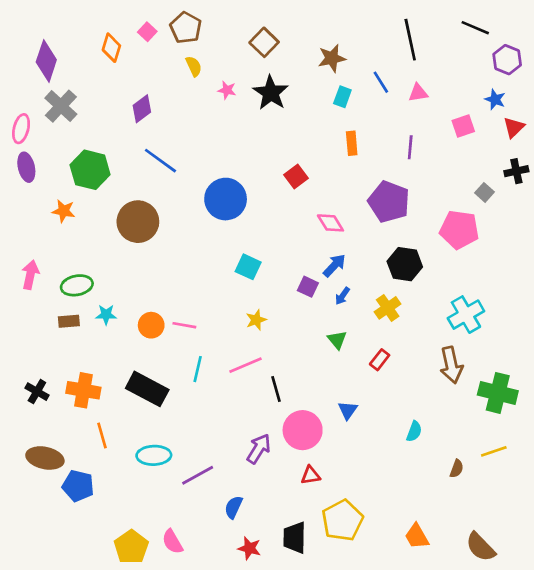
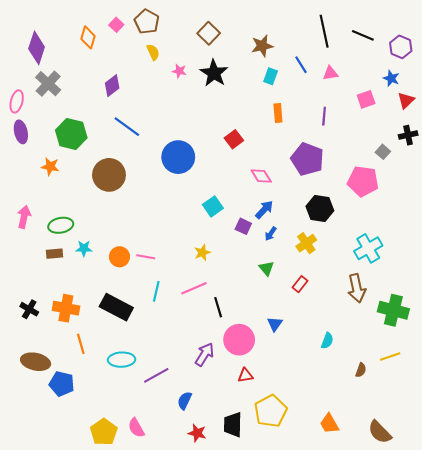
black line: (475, 28) -> (363, 35), moved
cyan square: (248, 267) -> (213, 206), moved, turned 30

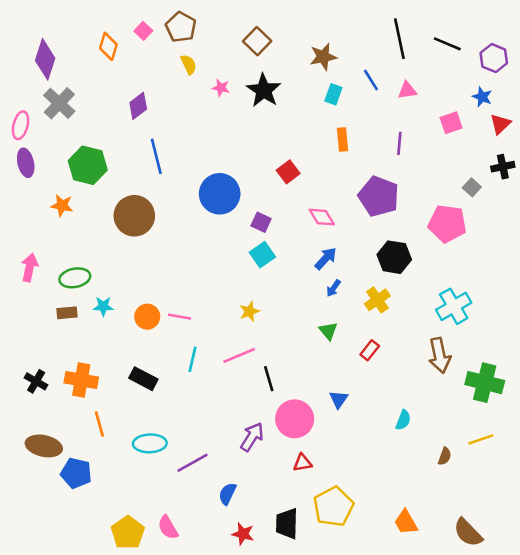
blue line: (127, 127) -> (156, 156), turned 40
purple square: (243, 226) -> (261, 222), moved
black rectangle: (116, 307) -> (143, 379), size x0.7

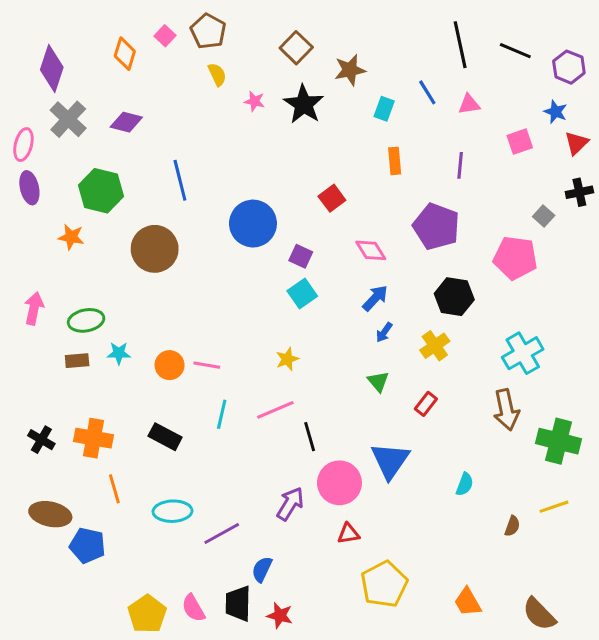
brown star: (323, 57) -> (350, 70), moved
purple diamond: (138, 106) -> (126, 122), moved, turned 52
blue triangle: (339, 399) -> (390, 461), size x1.8
black trapezoid: (287, 524) -> (238, 604), moved

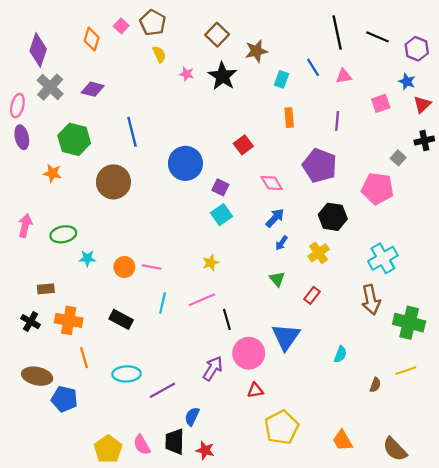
brown rectangle: (77, 361) -> (46, 289), moved

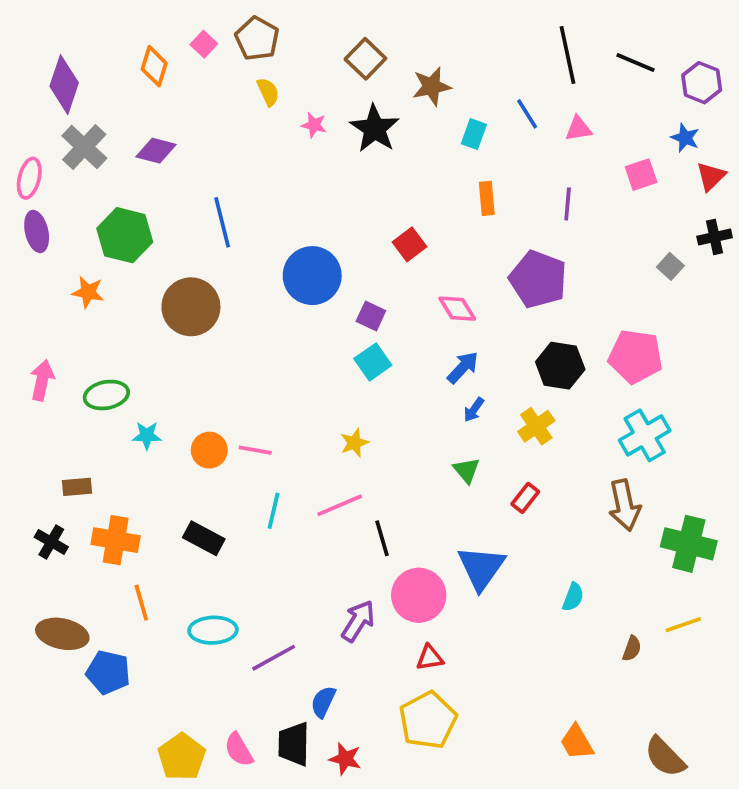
pink pentagon: (377, 188) -> (636, 356), moved
yellow pentagon: (281, 427) -> (428, 720), moved

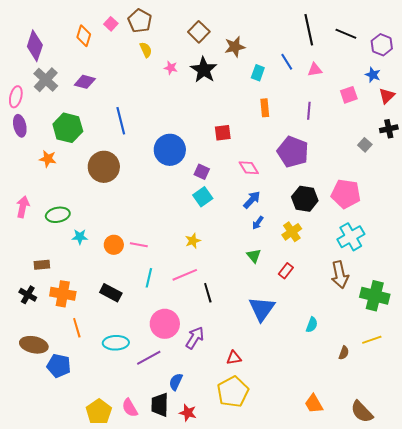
red square: (410, 244) -> (223, 133), turned 30
pink circle: (419, 595) -> (165, 324), moved

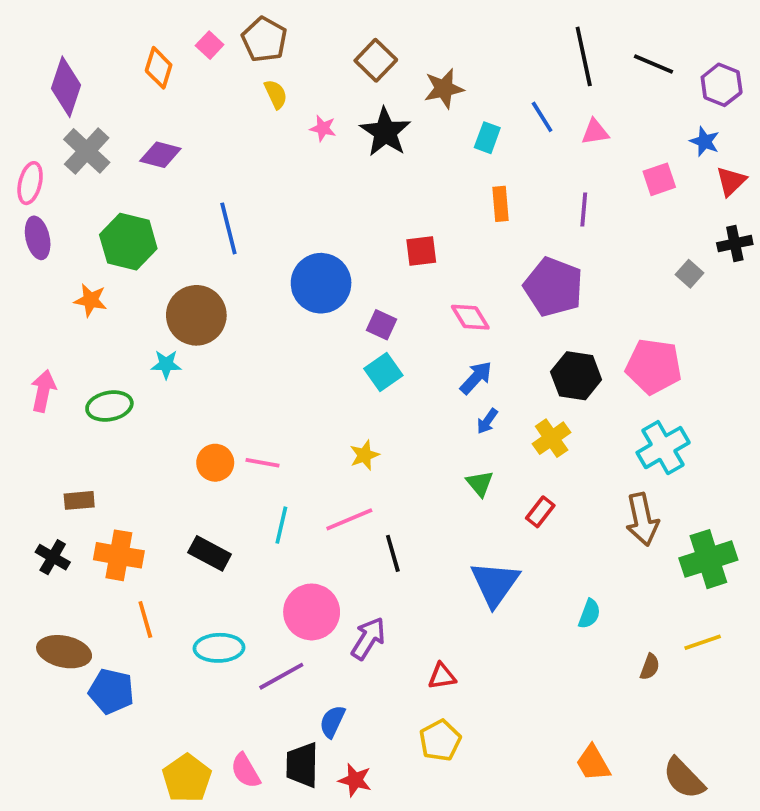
cyan star: (80, 237) -> (166, 364), moved
green cross: (375, 296) -> (708, 559), turned -32
yellow pentagon: (233, 392) -> (440, 740), size x0.7

